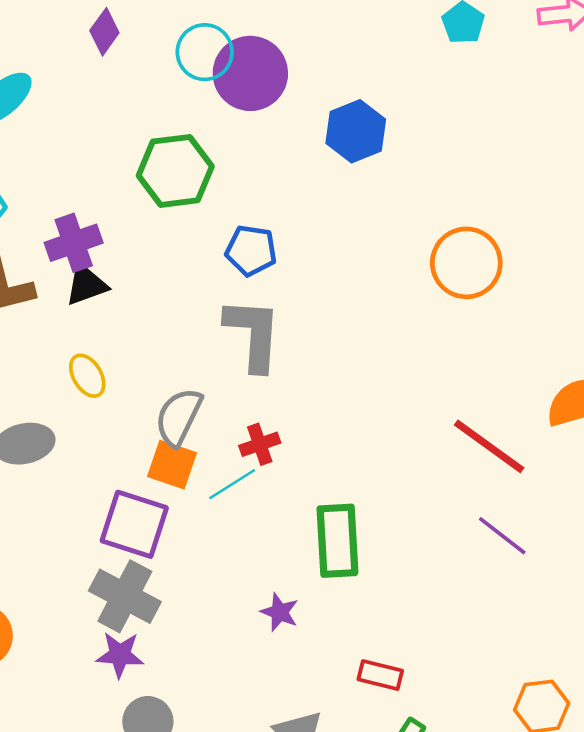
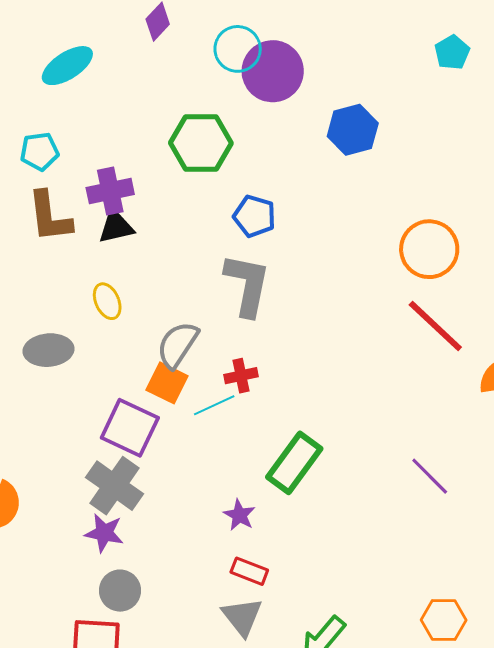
red line: (489, 446) -> (435, 326), moved
green rectangle: (337, 541) -> (294, 463), turned 32
red rectangle: (380, 675) -> (249, 571), moved

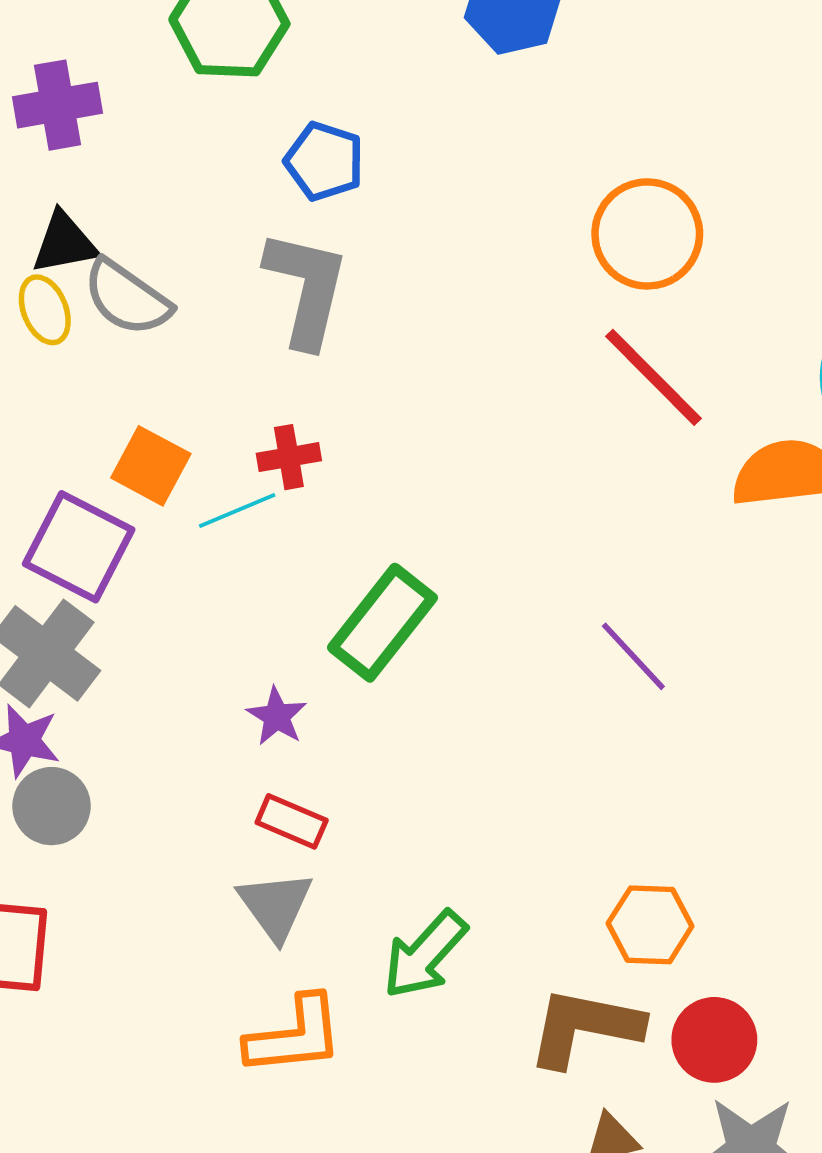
black triangle: (116, 227) -> (64, 243), moved
gray semicircle: (178, 345) -> (127, 298), moved, turned -90
gray circle: (120, 591) -> (51, 806), moved

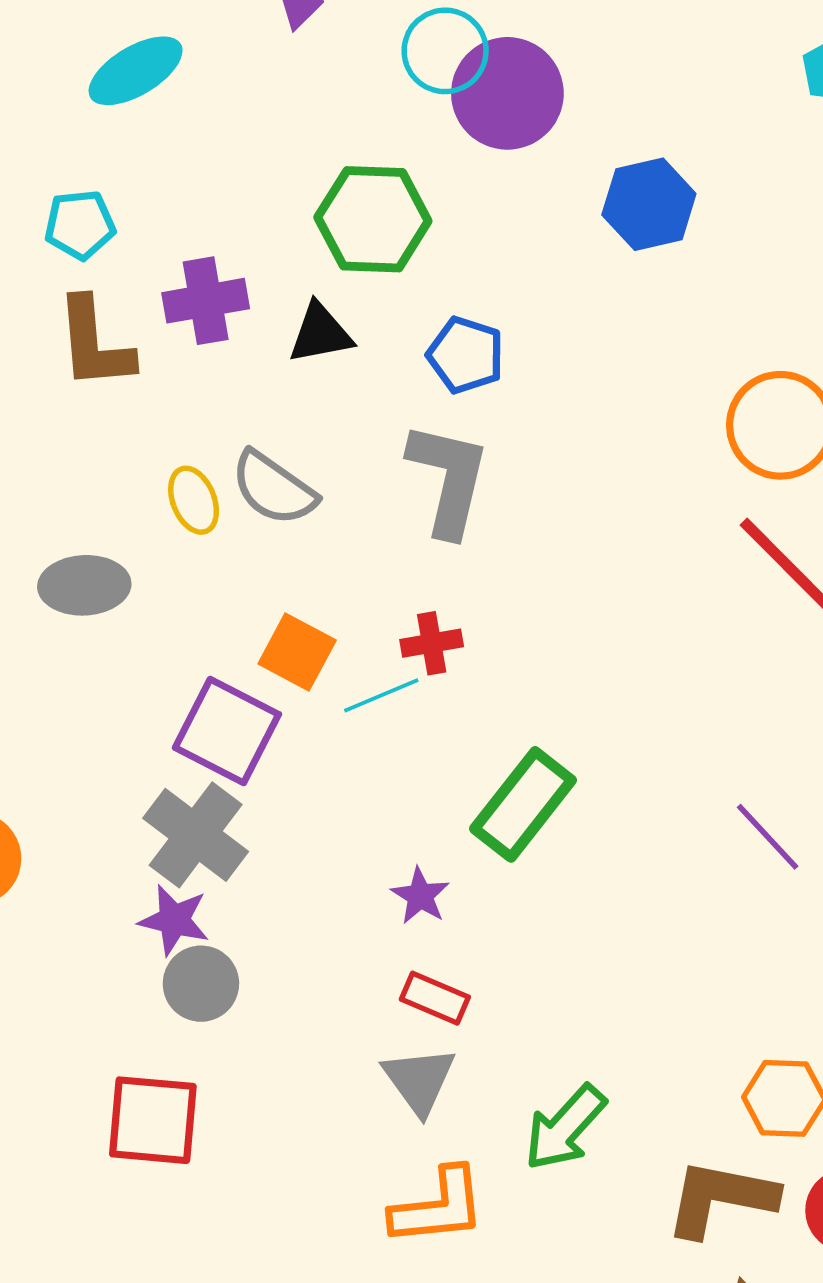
black triangle: (64, 243) -> (320, 333), moved

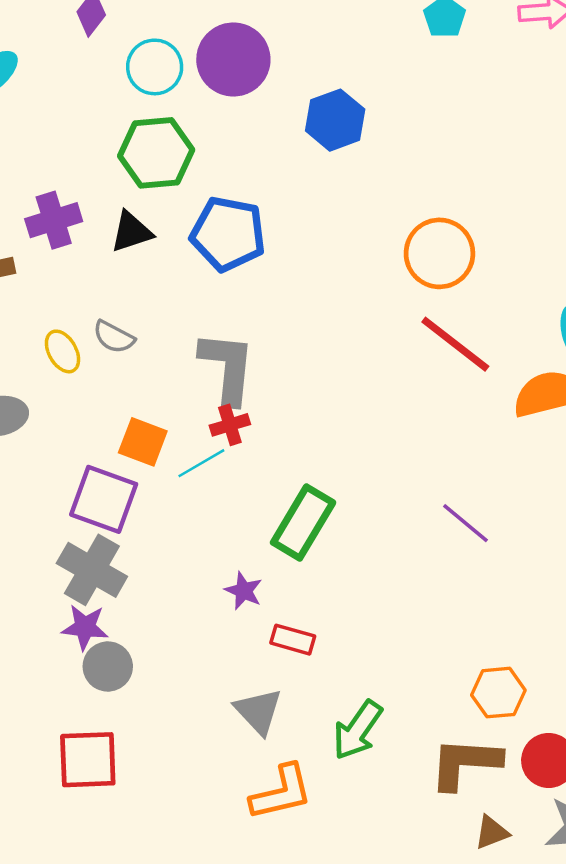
cyan circle: (445, 51) -> (155, 67), moved
blue pentagon: (466, 355) -> (228, 234), size x1.5
gray L-shape: (448, 479) -> (227, 368), moved
gray semicircle: (274, 488) -> (114, 337), size x0.7
red rectangle: (435, 998) -> (293, 640), moved

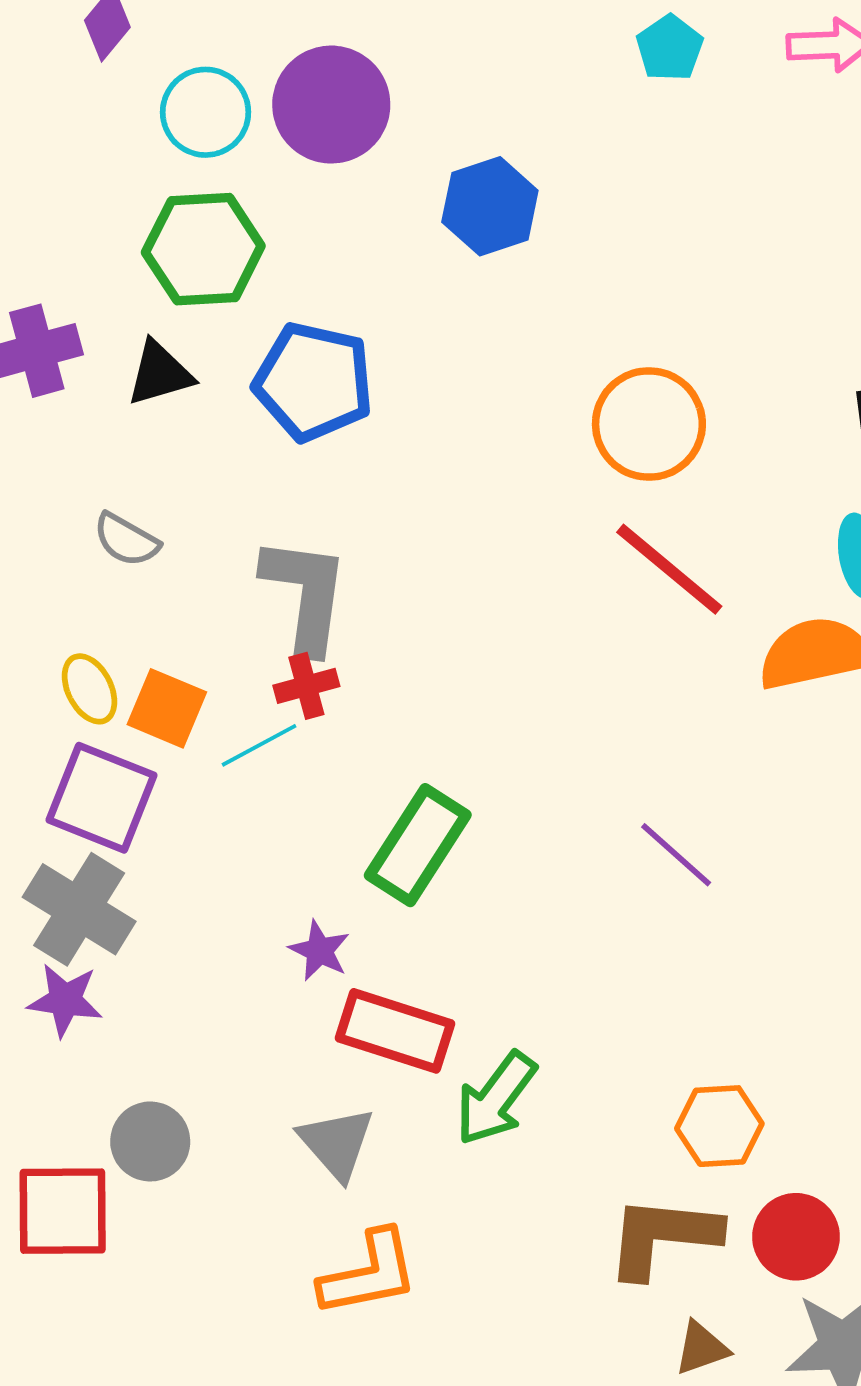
yellow ellipse: (62, 351) -> (89, 689), moved
red rectangle: (293, 640) -> (395, 1031), size x1.6
gray circle: (108, 666) -> (150, 1141), moved
green arrow: (358, 730) -> (496, 1098), moved

